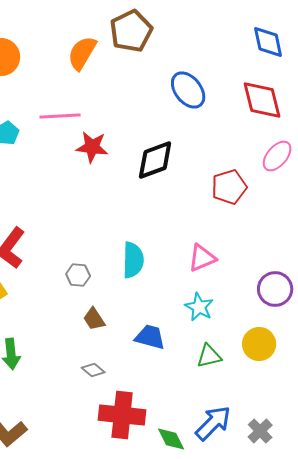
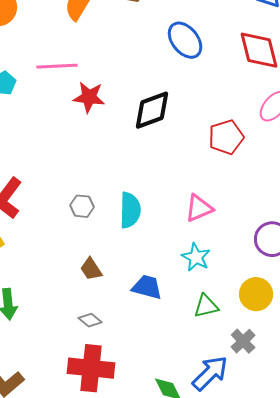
gray hexagon: (78, 275) -> (82, 206), moved
red cross: (122, 415) -> (91, 368), moved
gray cross: (260, 431) -> (243, 341), moved

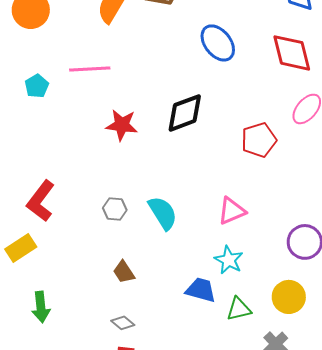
red star: (89, 97) -> (122, 125), moved
cyan semicircle: (130, 210) -> (163, 213), turned -33
blue trapezoid: (147, 287) -> (201, 290), moved

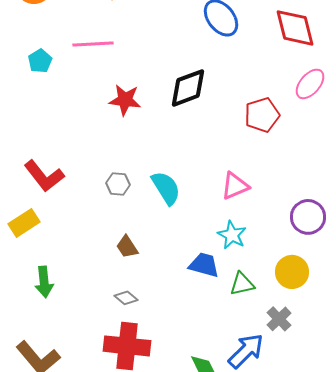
red L-shape: (41, 201) -> (44, 176), turned -75

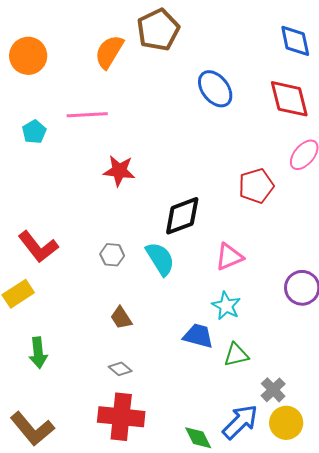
black diamond: (188, 88) -> (182, 216), moved
yellow circle: (292, 272) -> (286, 423), moved

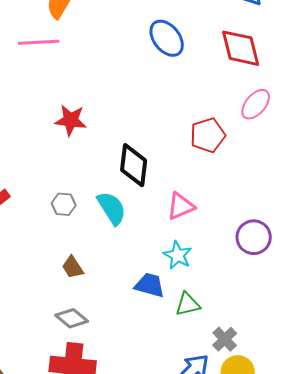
pink line: (87, 115) -> (39, 42), moved
black diamond: (182, 216) -> (134, 165), turned -63
gray diamond: (120, 369) -> (72, 318), size x1.4

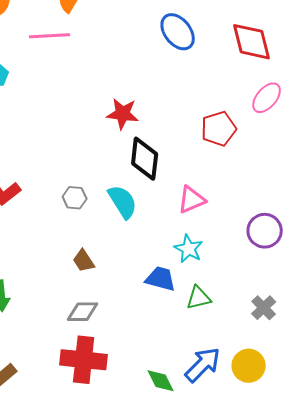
red star: (71, 120) -> (123, 114), moved
gray diamond: (72, 318) -> (83, 312), turned -40
gray cross: (225, 339) -> (264, 308), moved

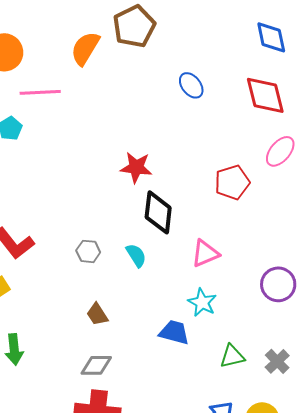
blue ellipse: (178, 32) -> (191, 85), size x0.7
pink line: (50, 36) -> (40, 92), moved
cyan semicircle: (123, 202) -> (136, 255), size x0.7
green triangle: (199, 298) -> (232, 356), moved

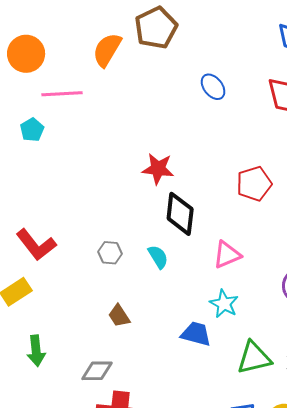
green triangle: (232, 356) -> (254, 358), size x1.4
gray diamond: (96, 365) -> (97, 371), moved

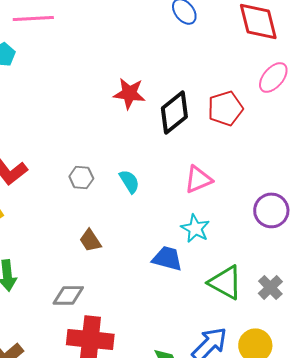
black diamond: (180, 214) -> (174, 112), moved, turned 45
green triangle: (254, 358) -> (225, 282), turned 42

